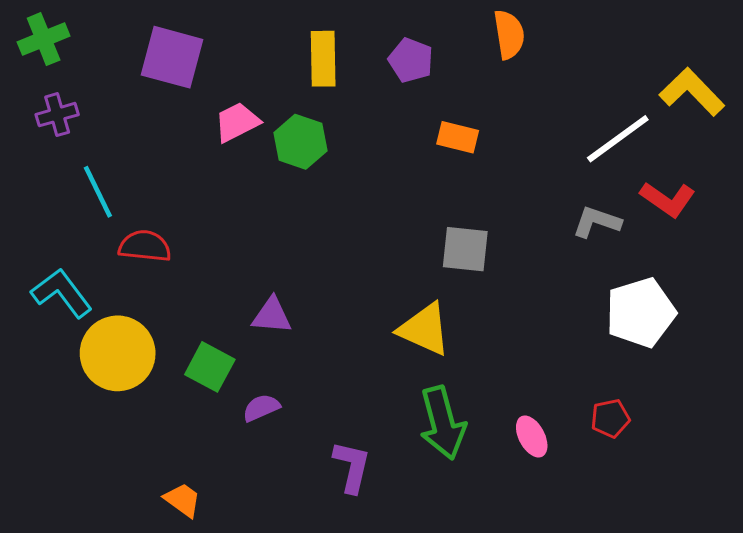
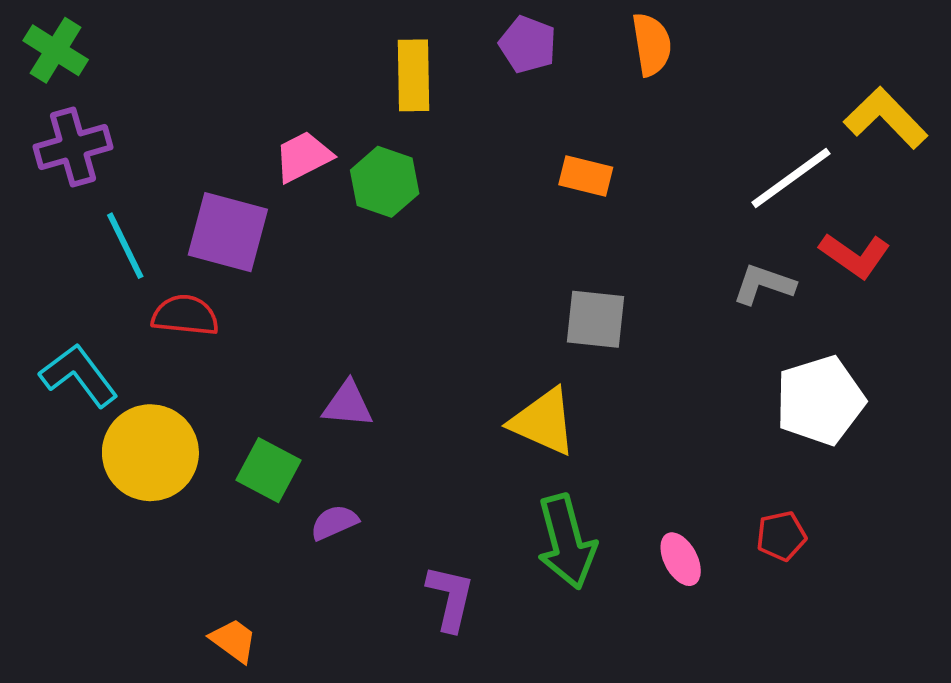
green cross: (44, 39) -> (56, 50), turned -36
purple square: (172, 57) -> (228, 232), moved
purple pentagon: (411, 60) -> (528, 44), moved
purple cross: (57, 115) -> (73, 147), size x1.4

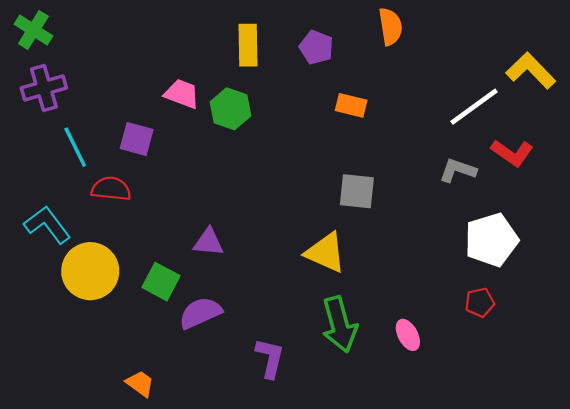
purple pentagon: (528, 44) -> (316, 47), moved
pink trapezoid: (303, 157) -> (182, 94), turned 48
purple square: (228, 232) -> (137, 139), size x0.7
purple semicircle: (334, 522) -> (200, 313), size x1.5
red pentagon: (781, 536) -> (480, 302), moved

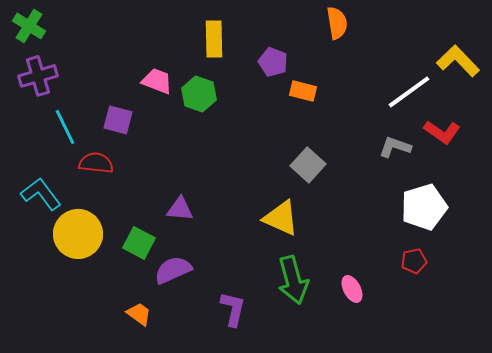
purple pentagon: (316, 47) -> (273, 62), moved
gray square: (357, 191) -> (308, 165), turned 36
orange trapezoid: (140, 384) -> (139, 314), moved

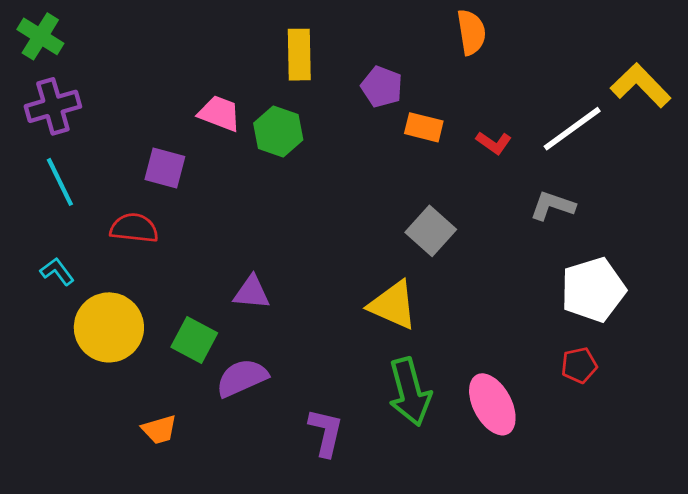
cyan line: (65, 127) -> (60, 182), moved
red L-shape: (442, 132) -> (494, 143), moved, size x0.7
cyan L-shape: (41, 194) -> (57, 271), size x0.6
pink ellipse: (352, 289) -> (492, 404), size x1.6
orange trapezoid: (139, 314) -> (159, 430), moved, turned 128

